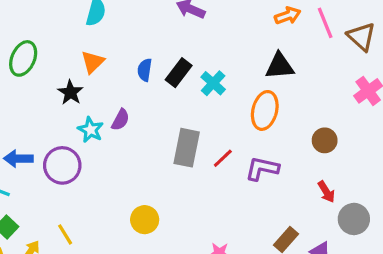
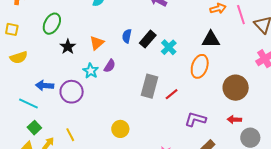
orange triangle: (93, 62) -> (97, 43), moved
black star: (70, 92) -> (68, 47), moved
brown circle: (325, 140) -> (236, 88), size x1.6
purple L-shape: (262, 169) -> (195, 119), moved
red arrow: (326, 192) -> (234, 120), turned 120

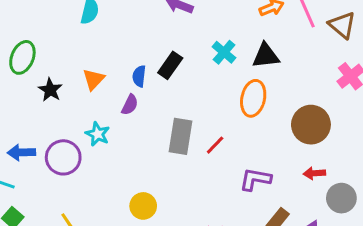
blue semicircle: (127, 36) -> (139, 76), moved
cyan cross: (169, 47) -> (224, 52), moved
purple semicircle: (110, 66) -> (130, 105), moved
cyan star: (91, 71) -> (98, 134), moved

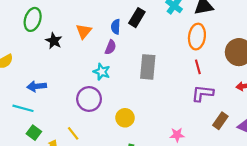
cyan star: (98, 134) -> (102, 72), moved
red line: (215, 145) -> (198, 67), moved, turned -56
purple circle: (63, 157) -> (89, 99), moved

